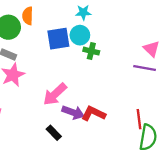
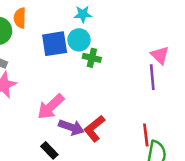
purple line: (145, 68) -> (152, 77), turned 75
red L-shape: (94, 113) -> (94, 129), turned -65

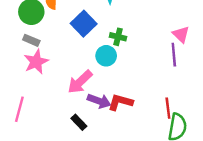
cyan circle: (79, 40) -> (106, 56), moved
blue square: (55, 44) -> (84, 24), turned -35
red L-shape: (94, 129) -> (120, 102), turned 55

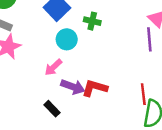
cyan circle: (106, 56) -> (67, 39), moved
pink arrow: (80, 82) -> (53, 67), size x0.7

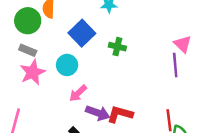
cyan circle: (67, 39) -> (67, 65), moved

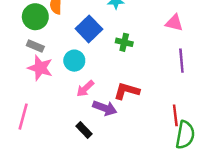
pink triangle: (183, 44) -> (174, 23), moved, turned -30
pink star: (33, 72) -> (40, 68), turned -30
red L-shape: (120, 114) -> (127, 91), moved

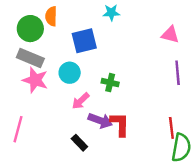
blue square: (89, 29) -> (84, 41), turned 30
green cross: (124, 42) -> (110, 83), moved
gray rectangle: (35, 46) -> (30, 58), size x1.5
red L-shape: (127, 91) -> (120, 124), moved, turned 75

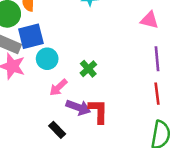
blue square: (84, 41) -> (31, 36), moved
green cross: (110, 83) -> (88, 69), turned 35
red line: (171, 128) -> (157, 94), moved

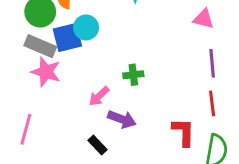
cyan circle: (47, 59) -> (86, 27), moved
green cross: (88, 69) -> (133, 75), turned 35
red L-shape: (98, 111) -> (183, 132), moved

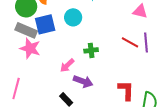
cyan circle: (86, 27) -> (73, 17), moved
red line: (212, 103) -> (130, 42), moved, turned -54

